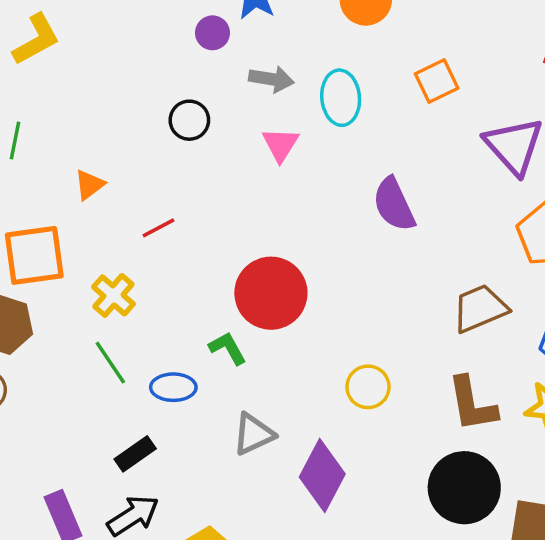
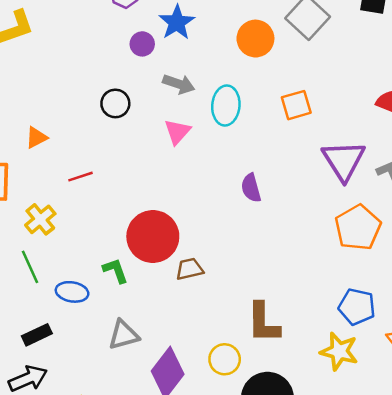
purple semicircle: (394, 204) -> (251, 188), size x0.7
brown trapezoid: (480, 308) -> (190, 269), moved, size x0.7
yellow circle: (368, 387) -> (225, 359), moved
brown L-shape: (472, 404) -> (263, 323), moved

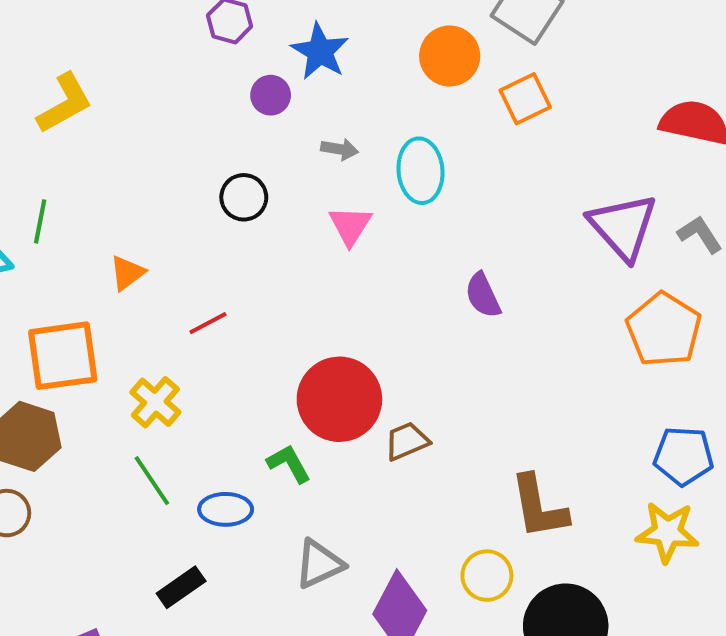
gray arrow: (179, 84) -> (340, 149), size x0.7
orange square: (296, 105) -> (525, 99), moved

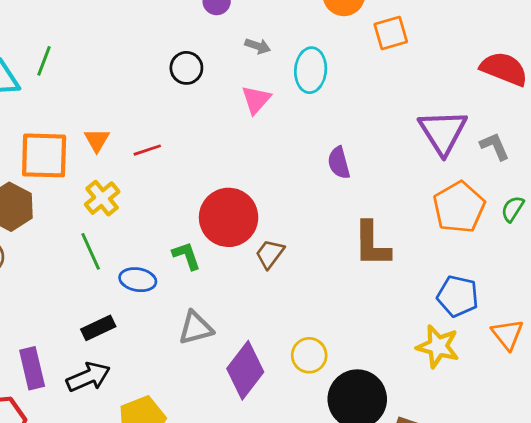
orange triangle: (127, 273) -> (97, 140), moved, turned -32
brown trapezoid: (407, 441) -> (270, 254), turned -40
brown L-shape: (539, 507) -> (372, 244), moved

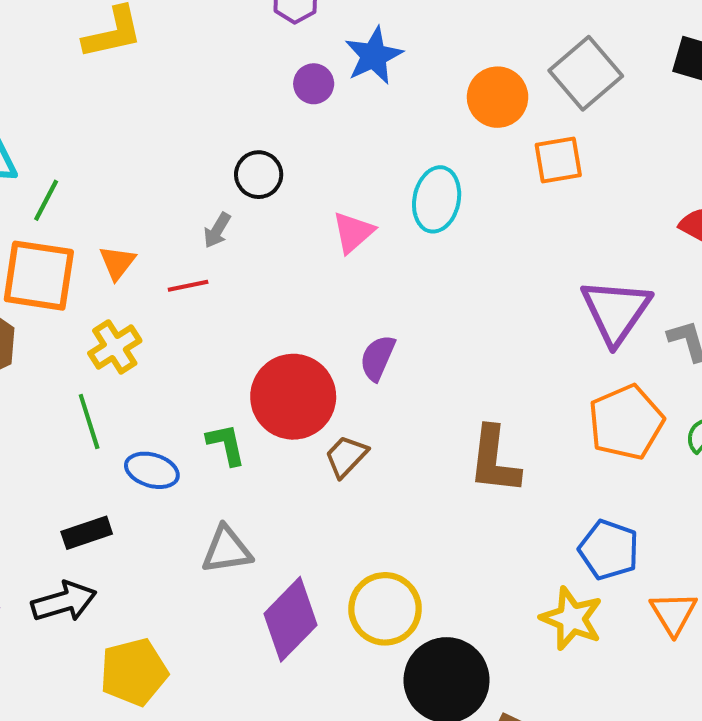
gray arrow: (258, 46) -> (217, 230), moved, turned 95
green line: (44, 61) -> (46, 200), moved
purple semicircle: (339, 163) -> (378, 358), moved, turned 32
yellow circle: (309, 355) -> (385, 609), size x1.4

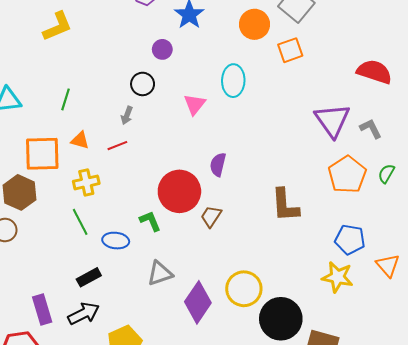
purple circle: (314, 84) -> (162, 49), moved
green line: (46, 200) -> (66, 99), moved
orange triangle: (117, 263) -> (80, 140), turned -42
yellow cross: (115, 347) -> (86, 182), turned 30

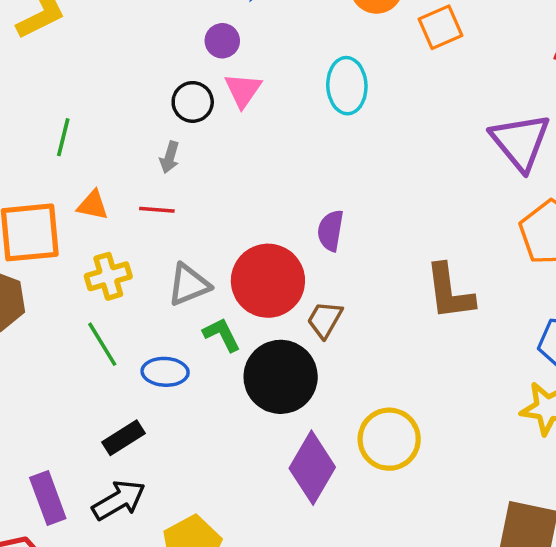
pink triangle: (195, 104) -> (243, 90), moved
red line: (117, 146) -> (157, 210), turned 30
gray triangle: (160, 273) -> (189, 285), moved
black circle: (281, 319) -> (281, 377), moved

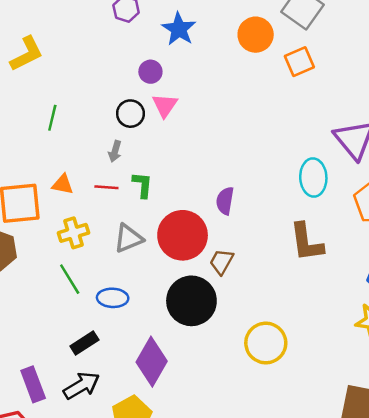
cyan ellipse: (347, 86) -> (313, 178), moved
green line: (63, 137) -> (52, 118), moved
green L-shape: (222, 335) -> (142, 185), moved, turned 32
purple diamond: (312, 468) -> (152, 362), moved

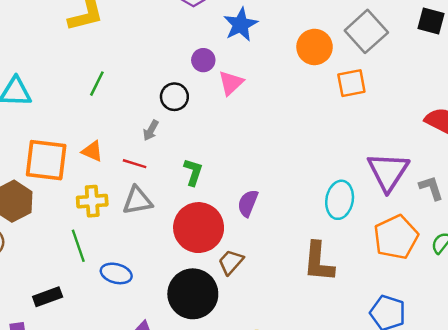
pink triangle: (165, 105) -> (231, 83), moved
green L-shape: (142, 185) -> (193, 172), moved
gray triangle: (128, 238) -> (137, 201), moved
black rectangle: (84, 343) -> (48, 297), moved

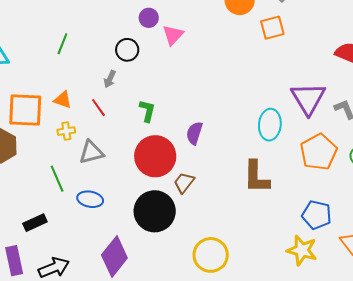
red line: (135, 164) -> (98, 108), turned 42
yellow cross: (92, 201) -> (66, 131), moved, size x0.7
gray triangle: (137, 201) -> (91, 152), moved

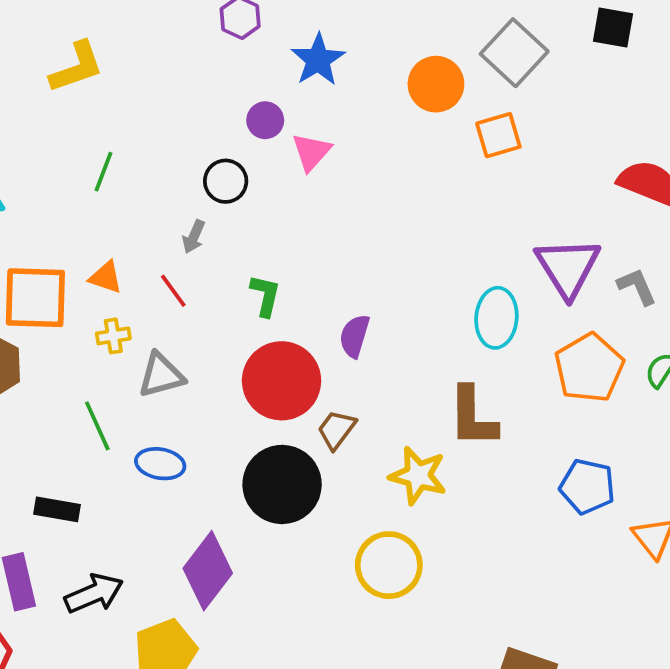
black rectangle: (35, 223) -> (57, 509), turned 35
yellow star: (302, 250) -> (418, 476), moved

